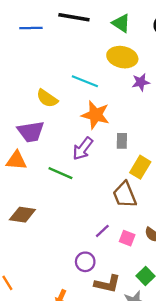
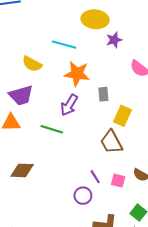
purple line: (102, 231) -> (95, 177), turned -72
purple circle: (85, 262) -> (83, 196), moved

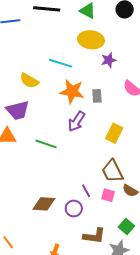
gray rectangle: (103, 94) -> (97, 96), moved
purple arrow: (69, 105) -> (76, 122), moved
brown trapezoid: (111, 142) -> (112, 171), moved
brown diamond: (22, 170) -> (44, 204), moved

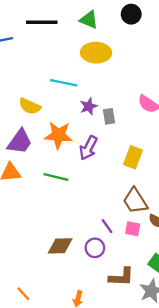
purple star: (109, 60) -> (89, 106), moved
orange star: (72, 91) -> (59, 135), moved
purple trapezoid: (18, 110) -> (20, 142), turned -35

